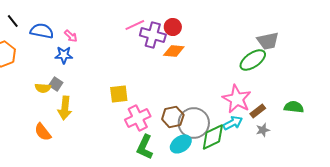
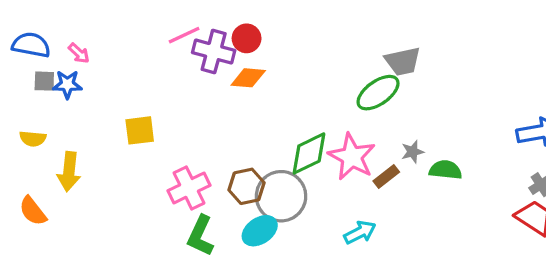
gray square: (56, 84) -> (44, 81), moved, turned -32
yellow square: (119, 94) -> (140, 130), moved
cyan arrow: (233, 123) -> (360, 232), moved
gray star: (263, 130) -> (413, 152), moved
green diamond: (213, 137) -> (309, 153), moved

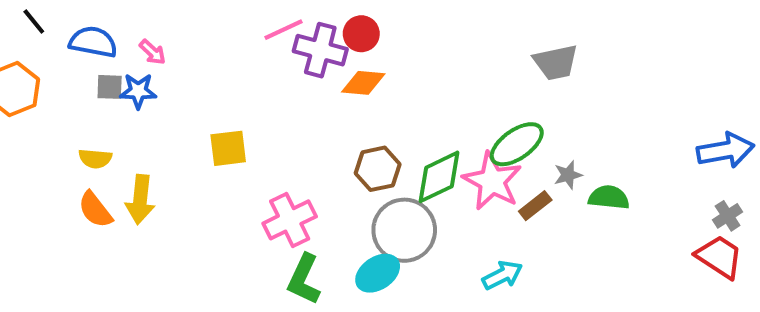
green ellipse: (378, 93) -> (517, 144), moved
brown hexagon: (247, 186) -> (378, 169), moved
orange semicircle: (33, 211) -> (95, 210), moved

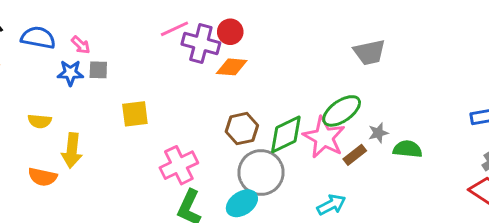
gray square: (110, 87) -> (98, 70), moved
orange semicircle: (95, 210) -> (43, 177), moved, turned -40

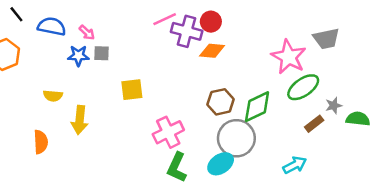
pink star: (324, 137) -> (289, 57), moved
orange semicircle: (43, 177) -> (41, 142), moved, turned -105

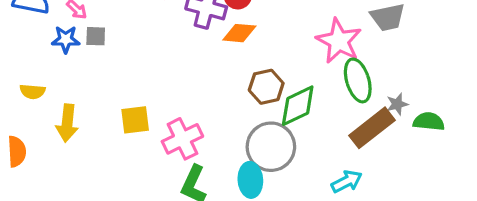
green ellipse: (303, 87) -> (358, 80), turned -72
yellow square: (132, 90) -> (135, 120), moved
brown hexagon: (221, 102) -> (266, 87), moved
brown rectangle: (314, 124) -> (372, 128), size x1.8
cyan ellipse: (221, 164) -> (250, 180), turned -60

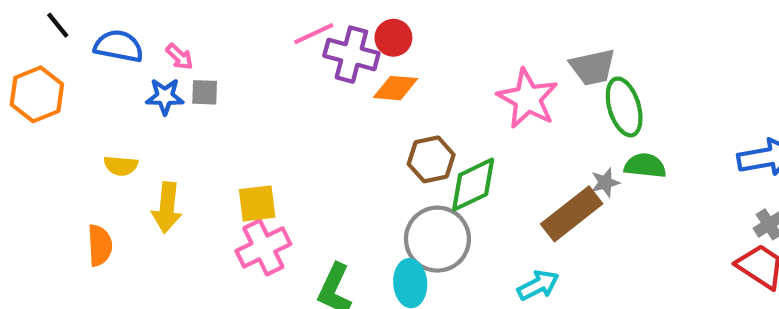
green ellipse: (358, 80) -> (624, 107), moved
green semicircle: (429, 121) -> (645, 166), moved
pink cross: (182, 139) -> (263, 247), moved

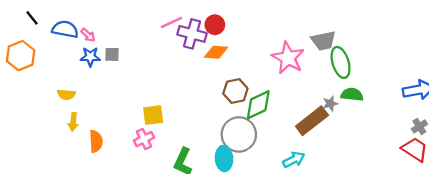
pink arrow: (179, 57) -> (88, 35), moved
yellow square: (257, 203) -> (153, 115), moved
yellow arrow: (167, 208) -> (73, 122), moved, size x0.7
orange semicircle: (100, 245) -> (96, 141), moved
pink cross: (263, 247) -> (144, 139), size x0.7

